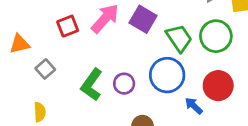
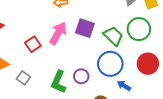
blue arrow: (194, 106) -> (124, 86), moved

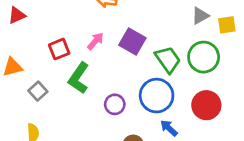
pink arrow: (58, 33) -> (95, 41), size x0.6
green L-shape: (59, 82) -> (79, 78), moved

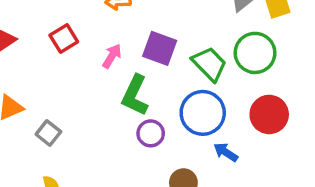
red square: (59, 49) -> (64, 39), moved
green L-shape: (79, 78) -> (135, 95), moved

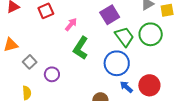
purple square: (160, 48) -> (110, 15), moved, turned 30
red circle: (269, 114) -> (149, 85), moved
purple circle: (151, 133) -> (52, 74), moved

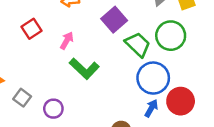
green L-shape: (81, 48) -> (84, 69), turned -70
blue circle: (117, 63) -> (153, 78), moved
blue arrow: (126, 87) -> (151, 108), turned 88

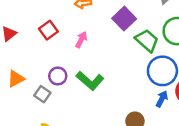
green L-shape: (84, 69) -> (90, 81), moved
purple circle: (53, 109) -> (58, 76), moved

